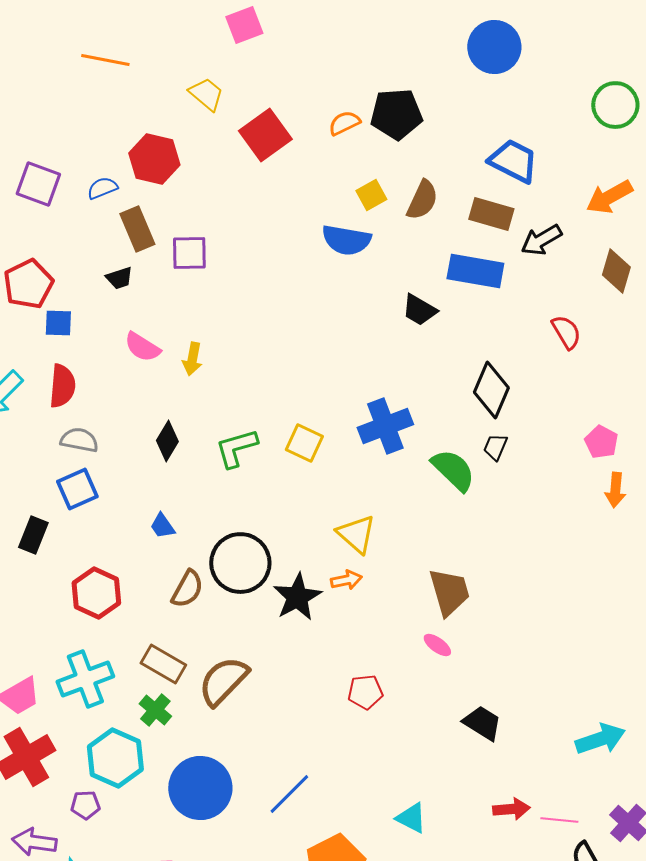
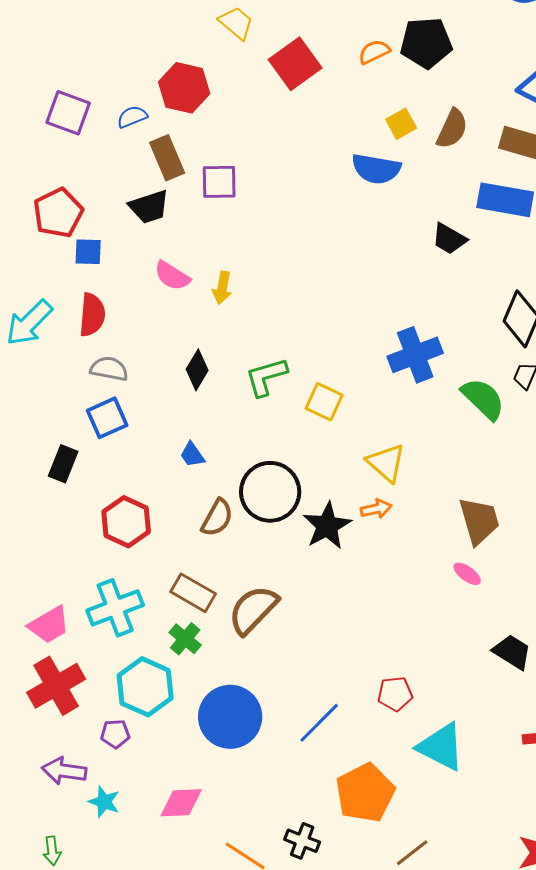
black trapezoid: (119, 278) -> (149, 207), size x1.5
yellow square: (304, 443) -> (324, 402), moved
red pentagon: (365, 692) -> (395, 694), moved
cyan triangle: (411, 818) -> (441, 747), size x1.6

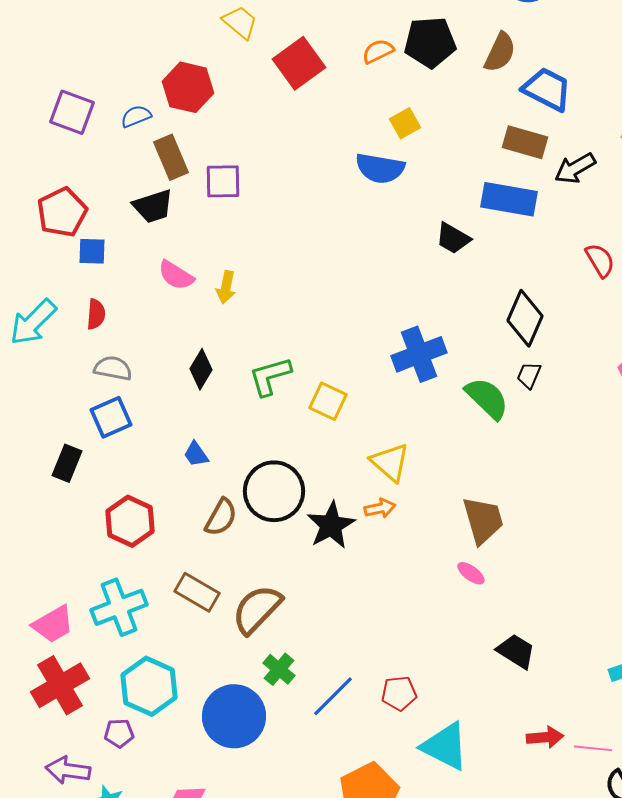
brown semicircle: (452, 129) -> (500, 52), moved
red semicircle: (92, 315) -> (96, 314), size x0.7
green cross: (185, 639) -> (279, 669), moved
blue line: (319, 723) -> (333, 696), moved

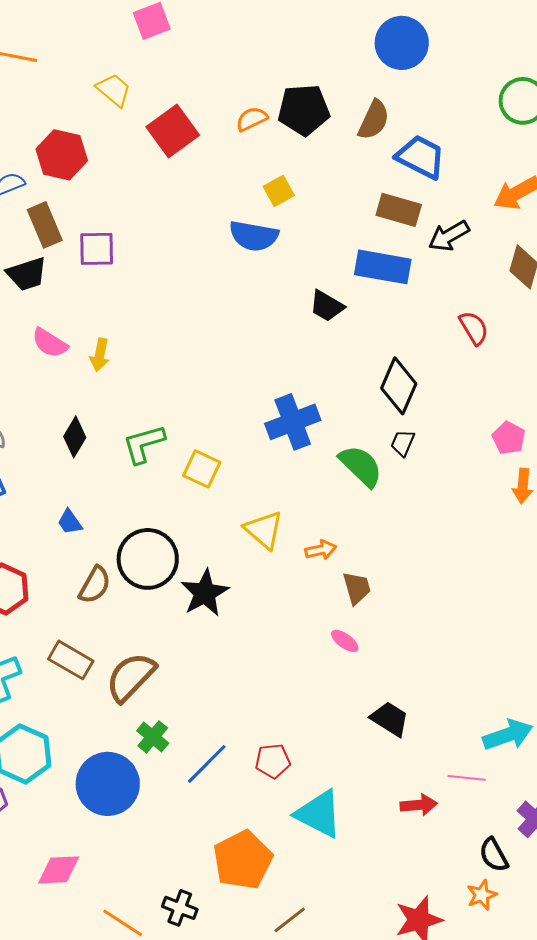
orange arrow: (380, 508) -> (321, 550), moved
brown trapezoid: (483, 520) -> (357, 588), size x0.7
pink line: (593, 748) -> (467, 778), moved

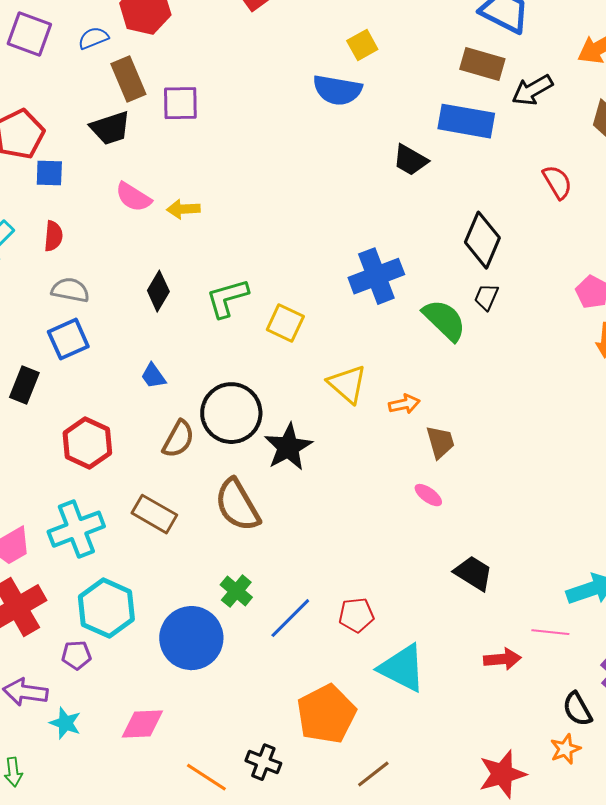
yellow arrow: (100, 355) -> (183, 209), turned 76
brown semicircle: (131, 677) -> (237, 505), moved, turned -74

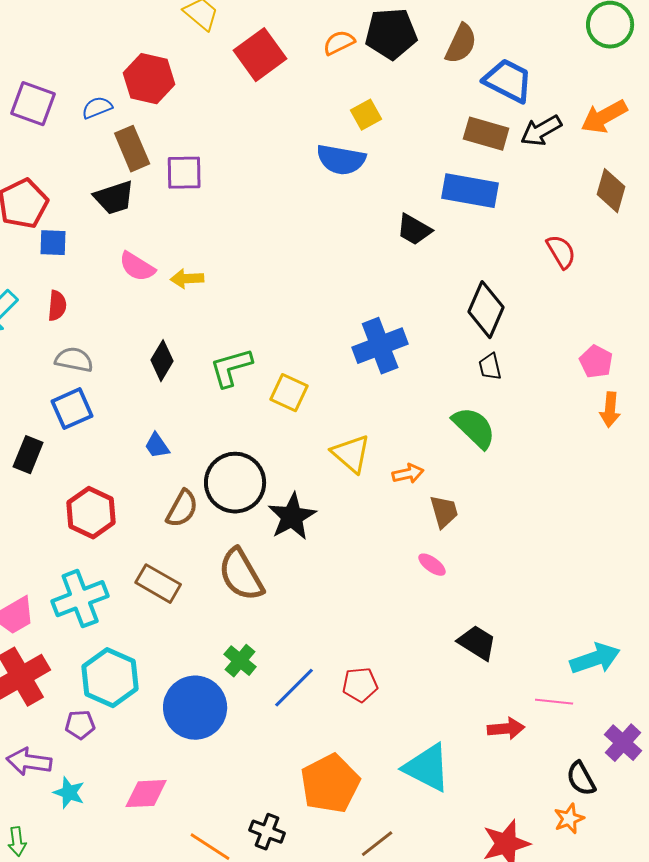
black arrow: (532, 90) -> (541, 131), moved
black trapezoid: (486, 297) -> (490, 367), turned -36
green semicircle: (444, 320) -> (474, 428), moved
cyan triangle: (402, 668) -> (427, 768), moved

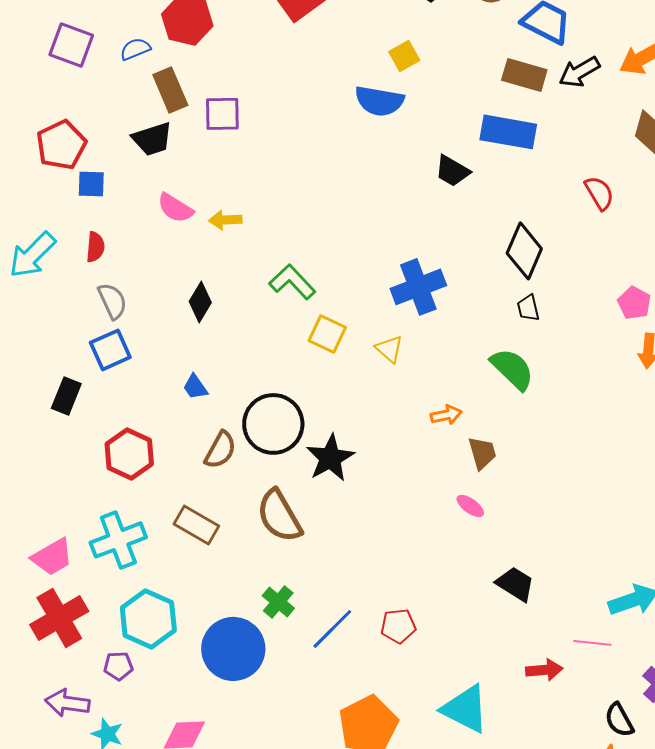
gray semicircle: (74, 360) -> (112, 301), turned 54
green L-shape: (231, 368) -> (292, 282), moved, turned 63
yellow triangle: (351, 454) -> (389, 349), moved, size x0.7

